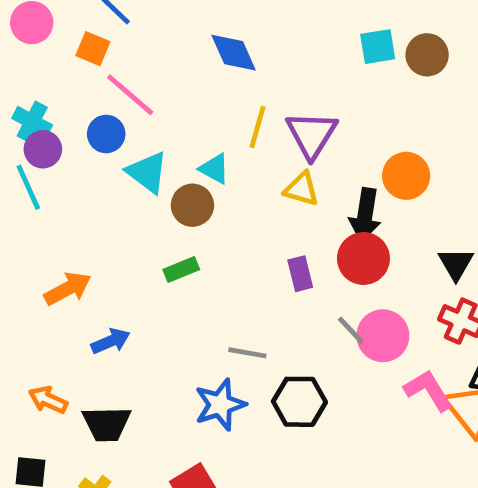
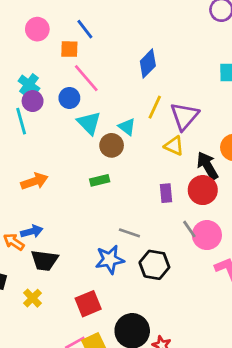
orange square: (93, 49) -> (69, 49), turned -30
blue diamond: (234, 53) -> (148, 63), turned 60
black arrow: (365, 215) -> (207, 166), turned 132
blue arrow: (111, 341) -> (32, 231), moved

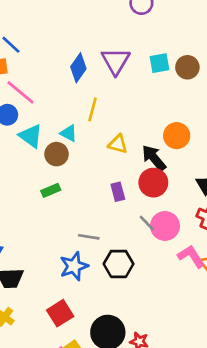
purple triangle: (184, 116) -> (116, 61), moved

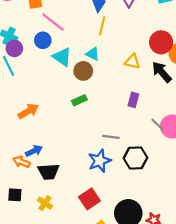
yellow line: (92, 109) -> (102, 26), moved
red circle: (153, 183) -> (161, 42), moved
purple rectangle: (118, 192) -> (133, 100), turned 32

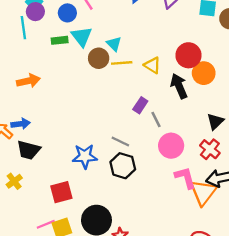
yellow line: (102, 26) -> (122, 63), moved, turned 54
green rectangle: (79, 100) -> (60, 40), moved
gray line: (157, 125) -> (156, 119), moved
gray line: (111, 137) -> (120, 141), moved

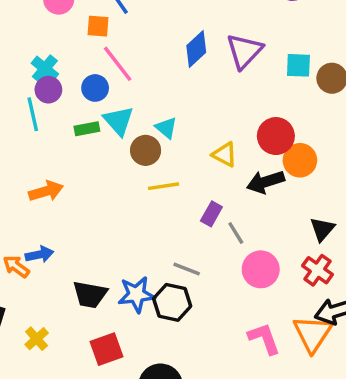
yellow line: (122, 63) -> (164, 186), moved
black arrow: (179, 86) -> (266, 182), turned -80
black trapezoid: (28, 150) -> (90, 294), moved
black hexagon: (123, 166) -> (172, 302), moved
pink L-shape: (185, 178) -> (264, 339), moved

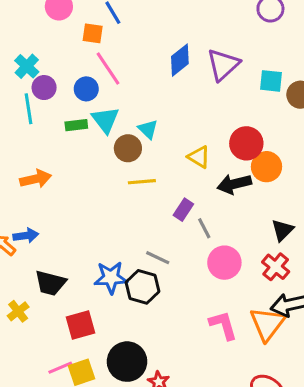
cyan cross: (45, 69) -> (27, 66), moved
black trapezoid: (90, 294) -> (50, 283), moved

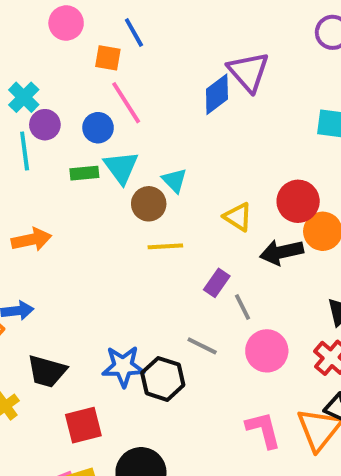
purple triangle: (223, 65) -> (248, 72), moved, turned -30
gray line: (158, 258) -> (202, 346), moved

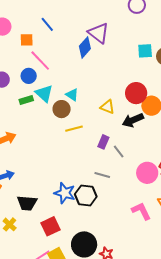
blue line: (134, 33) -> (47, 24), moved
pink circle: (267, 351) -> (147, 173), moved
blue star: (123, 366) -> (65, 193), turned 30

